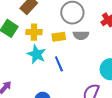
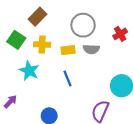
cyan star: (37, 54) -> (29, 71), moved

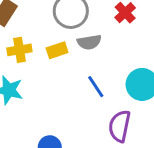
blue line: (67, 79) -> (96, 87), moved

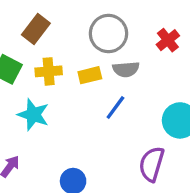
blue line: (96, 87) -> (115, 107), moved, turned 65

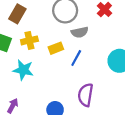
yellow rectangle: (90, 75) -> (56, 48), moved
purple semicircle: (152, 164) -> (86, 95), moved

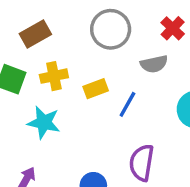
brown rectangle: (17, 14) -> (35, 34), turned 30
gray semicircle: (80, 32) -> (154, 64), moved

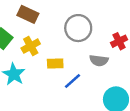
brown rectangle: (35, 34) -> (28, 14), turned 36
yellow cross: (54, 76) -> (31, 46), turned -36

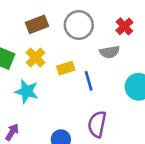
brown rectangle: (28, 14) -> (37, 24), moved, turned -30
blue line: (72, 81) -> (89, 81), turned -48

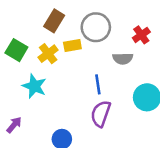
brown rectangle: (37, 24) -> (54, 21), turned -45
yellow rectangle: (66, 68) -> (72, 46), moved
purple semicircle: (97, 124) -> (101, 114), moved

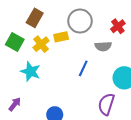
brown rectangle: (54, 21) -> (35, 18), moved
blue line: (98, 84) -> (83, 68), turned 35
purple semicircle: (101, 114) -> (106, 104), moved

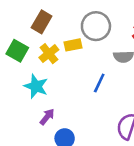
purple arrow: (15, 104) -> (47, 117), moved

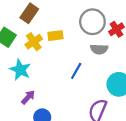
gray circle: (96, 26) -> (92, 22), moved

